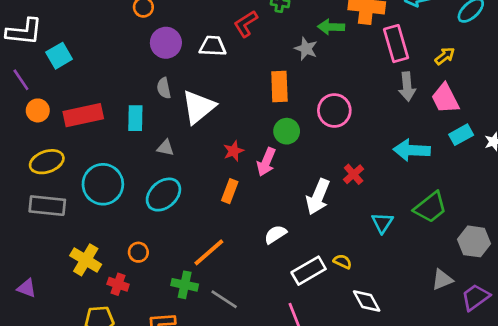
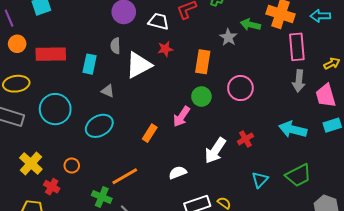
red star: (234, 151) -> (165, 49), moved

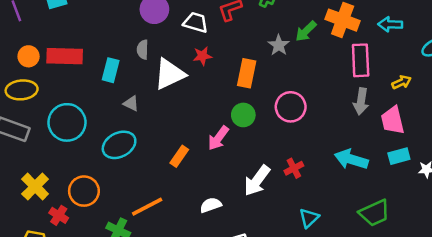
green arrow: (250, 25) -> (306, 31), turned -60
orange circle: (17, 44) -> (29, 56), moved
orange circle: (72, 166) -> (84, 191), size x1.6
green trapezoid: (298, 175) -> (374, 213), moved

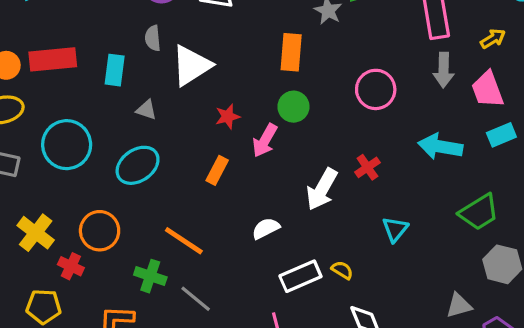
red star: (202, 56) -> (228, 117), moved
pink circle: (291, 107) -> (376, 89), moved
orange line: (147, 207) -> (184, 241), turned 68

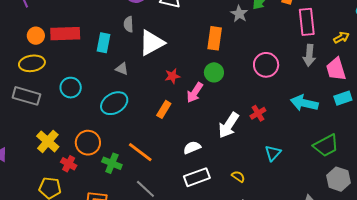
cyan circle: (67, 145) -> (71, 88), size x0.7
green cross: (150, 276) -> (112, 163), moved
white rectangle: (300, 276) -> (197, 177), moved

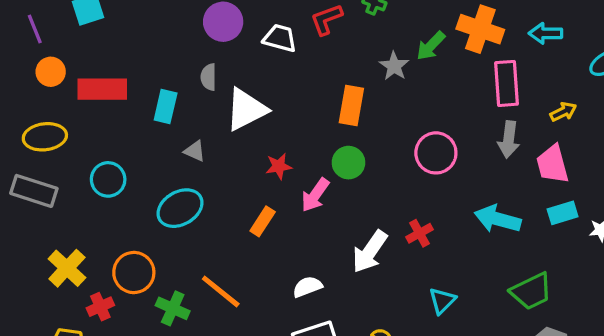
orange circle: (36, 36) -> (51, 72), moved
red cross: (69, 164) -> (100, 307), turned 35

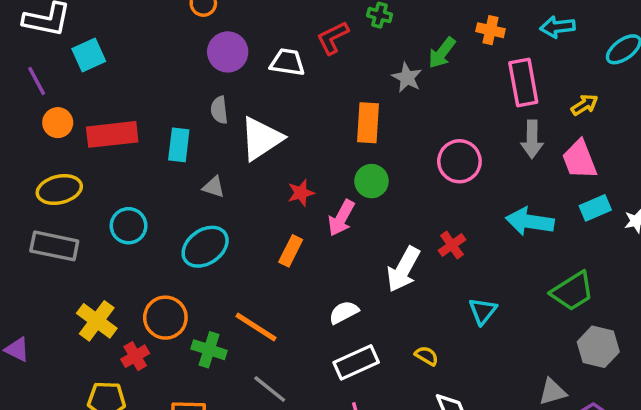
orange cross: (480, 29) -> (491, 30), size x0.6

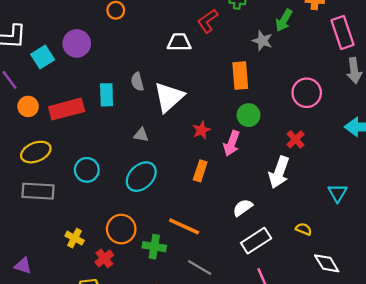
purple circle: (228, 52) -> (77, 43), moved
cyan rectangle: (179, 145) -> (107, 95), moved
red cross: (452, 245) -> (295, 139), moved
yellow cross: (97, 321) -> (75, 238), size x0.7

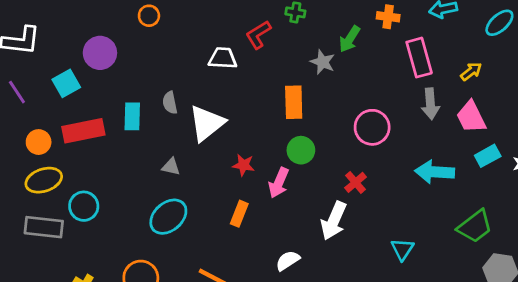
cyan square: (43, 57) -> (66, 83), moved
orange circle: (28, 106) -> (39, 142), moved
red star: (201, 130) -> (243, 165), turned 30
cyan circle: (87, 170) -> (84, 206), moved

